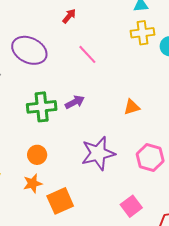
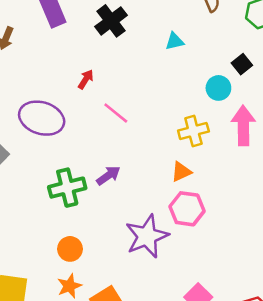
red arrow: (69, 16) -> (86, 79), moved
yellow cross: (142, 33) -> (193, 131), moved
pink hexagon: (150, 158) -> (187, 209), moved

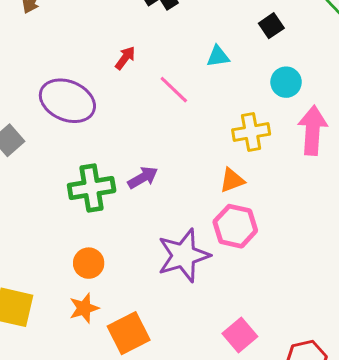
cyan triangle: (175, 41) -> (218, 56), moved
black square: (242, 64) -> (271, 26), moved
pink line: (116, 113) -> (174, 90), moved

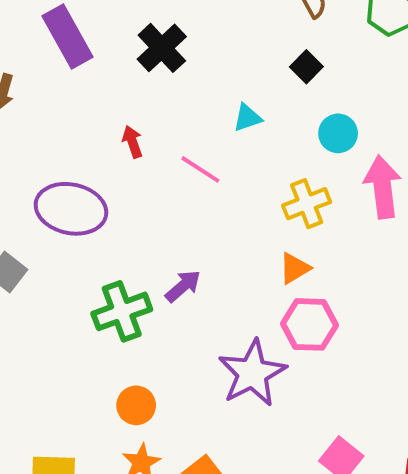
red arrow: (125, 58) -> (132, 142), turned -45

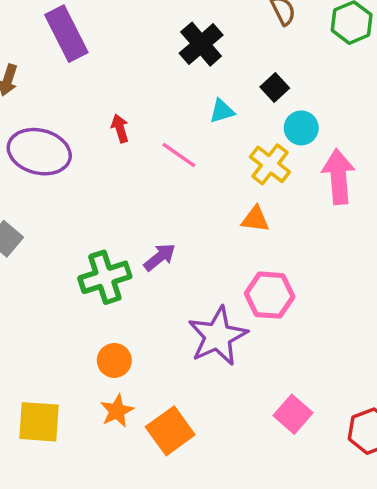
black cross: (162, 48) -> (201, 44), moved
black square: (306, 67) -> (275, 87), moved
yellow cross: (307, 204) -> (270, 164), moved, turned -33
purple ellipse: (71, 209) -> (39, 152), moved
orange triangle: (295, 268) -> (255, 219), moved, turned 36

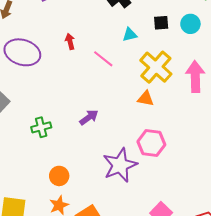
black square: (275, 87) -> (161, 23), turned 35
cyan circle: (301, 128) -> (190, 24), moved
yellow cross: (270, 164) -> (156, 67), size x1.4
green cross: (105, 277) -> (41, 127), moved, size x0.7

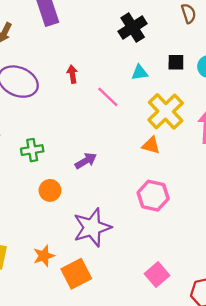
green cross: (41, 127) -> (32, 150), moved
purple star: (120, 165) -> (92, 227), moved
orange circle: (59, 176) -> (50, 190), moved

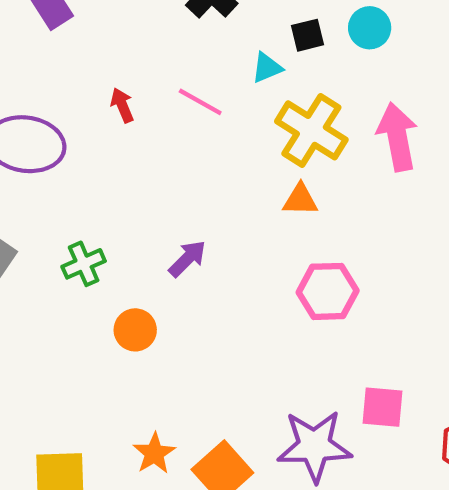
cyan triangle: (140, 73) -> (267, 68), moved
pink line: (108, 97) -> (200, 102), moved
purple star: (92, 227) -> (314, 446), moved, turned 30
pink square: (157, 275) -> (383, 407), moved, turned -30

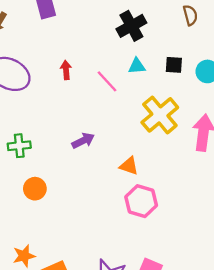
cyan triangle: (267, 68) -> (137, 66), moved
orange triangle: (300, 200) -> (129, 166), moved
purple arrow: (187, 259) -> (83, 141), moved

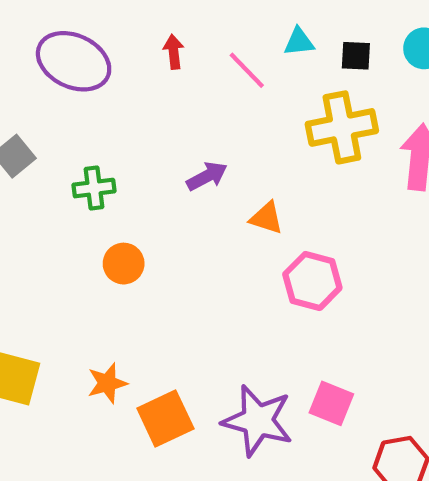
black square: (174, 65) -> (356, 56), moved
yellow cross: (160, 115) -> (342, 127), turned 30
orange triangle: (129, 166) -> (266, 218), moved

